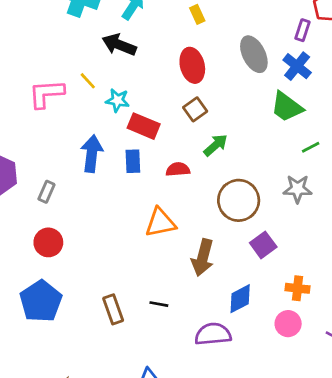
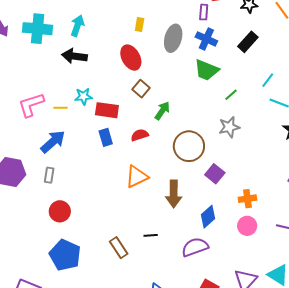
yellow rectangle: (197, 14) -> (140, 24), moved, turned 48
gray ellipse: (254, 54) -> (173, 38), turned 56
yellow line: (88, 81) -> (60, 108), moved, turned -32
blue arrow: (92, 154) -> (53, 142), moved, turned 56

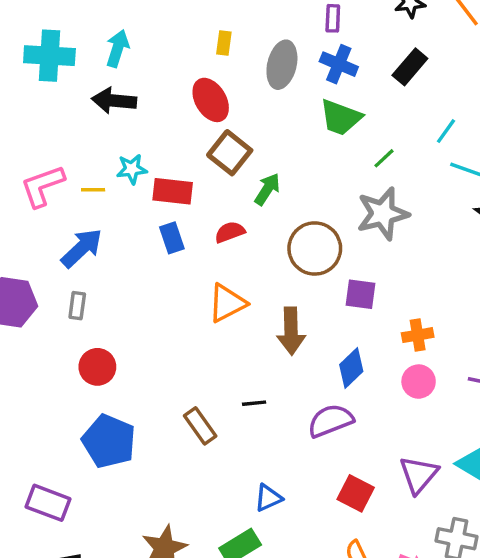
brown square: (141, 89) -> (230, 153), size x1.4
gray star: (229, 127) -> (383, 214), size x1.4
purple square: (215, 174) -> (360, 294), turned -30

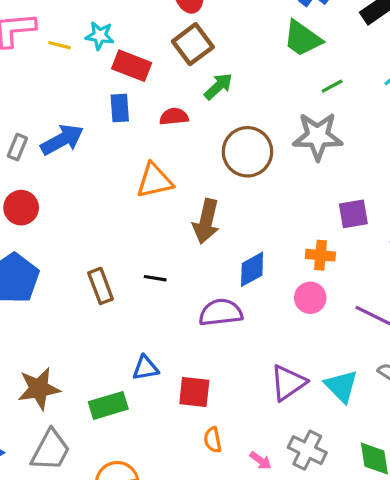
blue arrow: (82, 248) -> (62, 140), moved
purple square: (360, 294) -> (353, 214), moved, turned -32
red square: (356, 493) -> (194, 392), moved, turned -36

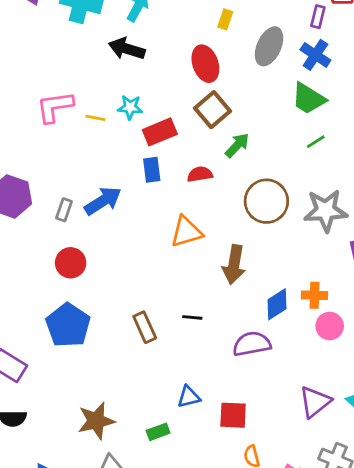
red rectangle: (132, 66) -> (160, 132), turned -40
green line: (332, 86) -> (316, 142), moved
gray star: (318, 136) -> (326, 211), moved
orange cross: (320, 255) -> (315, 295), moved
green rectangle: (108, 405) -> (158, 432), size x0.7

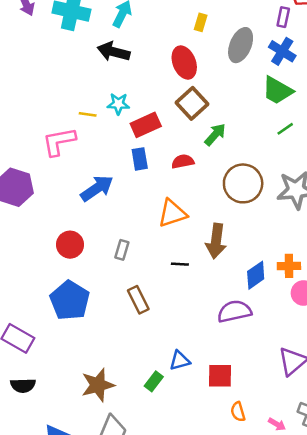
pink L-shape: (55, 107) -> (59, 142), moved
gray rectangle: (64, 210) -> (122, 250), moved
black line: (192, 317) -> (180, 264), moved
green rectangle: (158, 432) -> (154, 381), moved, turned -30

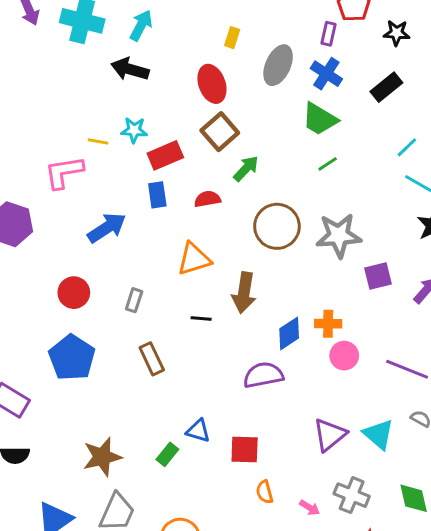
blue triangle: (180, 361) -> (198, 431), turned 30

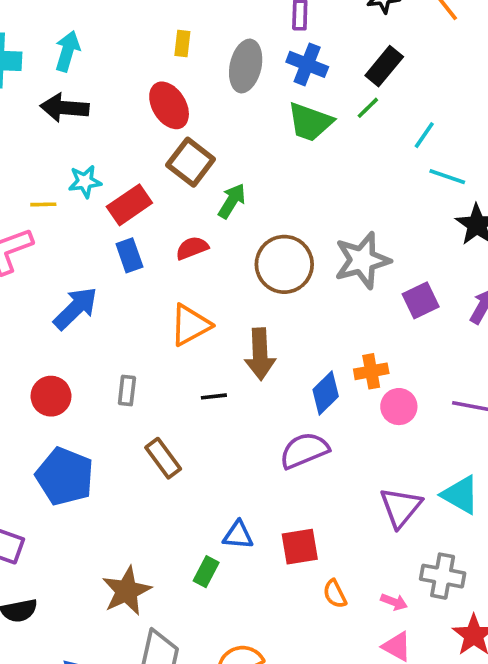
green line: (328, 164) -> (368, 108), moved

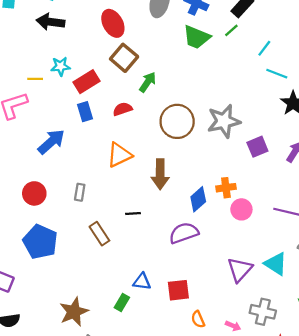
black line: (214, 396) -> (133, 214), moved

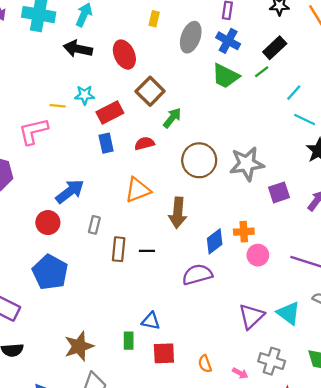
red ellipse: (113, 23) -> (124, 55), moved
blue arrow: (51, 142) -> (70, 191), moved
brown rectangle: (99, 234) -> (119, 249), moved, turned 35
red square: (178, 290) -> (164, 353), moved
green rectangle: (122, 302) -> (129, 341), turned -35

